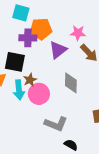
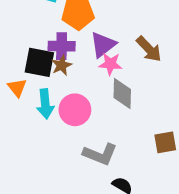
pink star: (78, 33) -> (110, 64), moved
purple cross: (28, 38) -> (62, 46), moved
brown star: (30, 80) -> (62, 65), moved

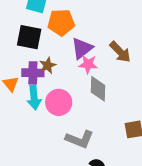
purple cross: (62, 46) -> (33, 73), moved
black square: (39, 62) -> (29, 37), moved

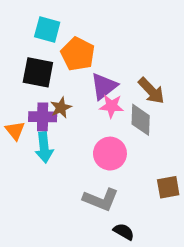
orange pentagon: (61, 22) -> (78, 54), turned 30
gray diamond: (98, 89) -> (141, 120), moved
pink circle: (59, 102) -> (110, 154), moved

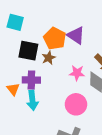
cyan square: (47, 29) -> (15, 22), moved
purple triangle: (104, 86) -> (76, 35), moved, turned -48
brown star: (61, 108) -> (49, 58), moved

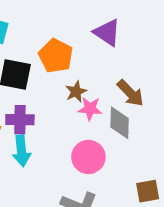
purple triangle: (76, 35) -> (107, 32), moved
brown star: (49, 58) -> (76, 92), moved

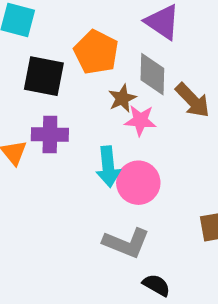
gray diamond: (120, 123) -> (152, 74), moved
cyan arrow: (22, 151) -> (108, 167), moved

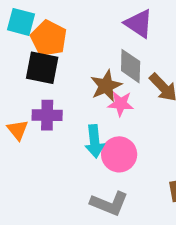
orange pentagon: (96, 52) -> (49, 38), moved
brown star: (122, 98) -> (106, 86), size x1.4

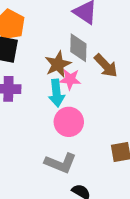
cyan arrow: (95, 141) -> (56, 93), moved

